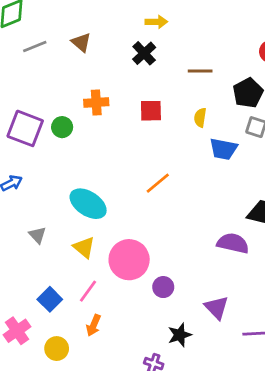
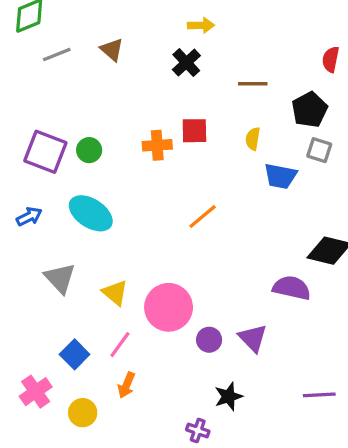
orange cross: (96, 103) -> (157, 145), moved
cyan ellipse: (88, 204) -> (91, 213), moved
gray triangle: (37, 235) -> (60, 278), size x1.5
purple triangle: (217, 308) -> (253, 338), moved

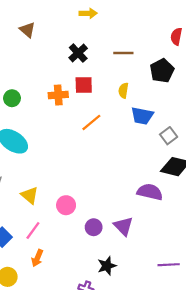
black cross: (186, 63) -> (78, 53), moved
gray square: (319, 150) -> (169, 136), moved, turned 35
orange line: (203, 217) -> (91, 122), moved
pink circle: (169, 307) -> (66, 205), size x0.6

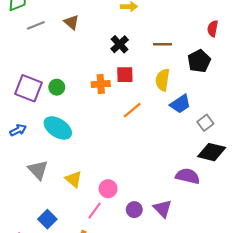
yellow semicircle: (123, 90) -> (162, 80), size x1.5
blue trapezoid: (142, 116) -> (180, 104), turned -45
pink line: (33, 231) -> (94, 211), moved

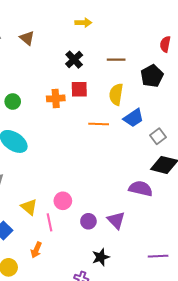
orange line: (132, 110) -> (99, 124), moved, turned 42
yellow triangle: (74, 179) -> (29, 207), moved
pink line: (94, 211) -> (50, 222), turned -48

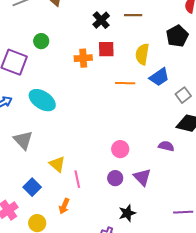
brown line: (116, 60) -> (133, 15), moved
green circle: (13, 102) -> (41, 41), moved
purple semicircle: (141, 189) -> (166, 146), size x0.7
pink circle: (63, 201) -> (120, 149), moved

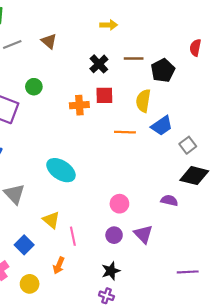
black pentagon: (177, 36) -> (163, 70), moved
cyan ellipse: (42, 100) -> (61, 170), moved
black star: (127, 213) -> (111, 271), moved

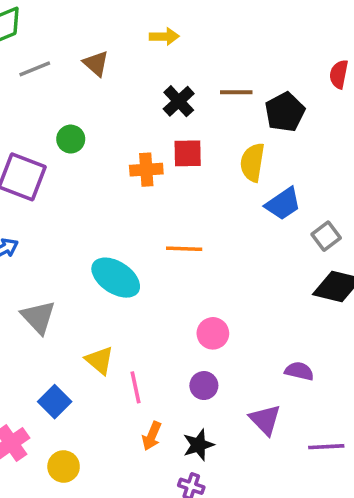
yellow arrow: (109, 25) -> (164, 36), moved
orange line: (125, 132) -> (184, 249), moved
purple semicircle: (169, 200) -> (299, 371), moved
purple triangle: (143, 234) -> (265, 420), moved
orange arrow: (59, 265) -> (152, 436), moved

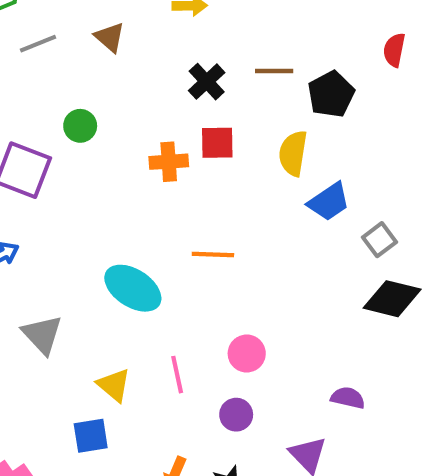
pink line: (136, 387) -> (177, 375), moved
blue square: (55, 402) -> (91, 436), moved, turned 36

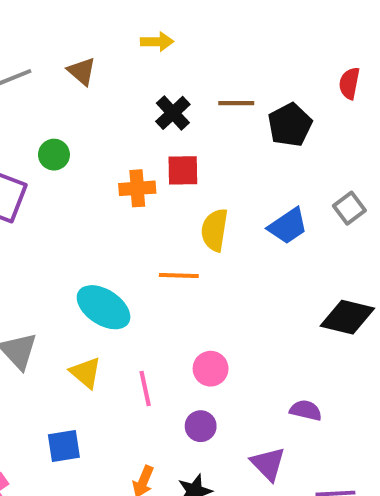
yellow semicircle: (293, 153) -> (215, 230), moved
gray square: (380, 240) -> (349, 208), moved
yellow triangle: (114, 385) -> (86, 373), moved

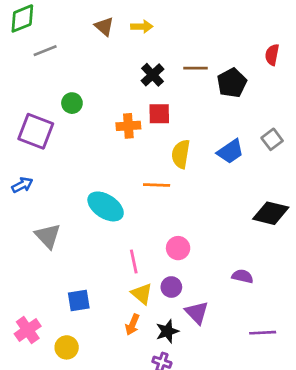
brown triangle: (82, 71) -> (104, 27), moved
yellow triangle: (86, 373) -> (142, 294), moved
purple triangle: (268, 464) -> (197, 313), moved

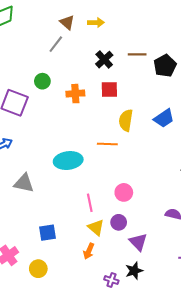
gray line: (45, 51) -> (56, 44), moved, turned -30
orange cross: (128, 126) -> (75, 94), moved
cyan ellipse: (106, 206) -> (68, 161), turned -40
gray triangle: (48, 236) -> (24, 183), turned -35
black star: (167, 331) -> (134, 271), moved

